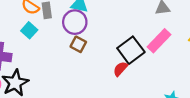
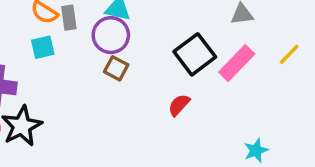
cyan square: (29, 30) -> (43, 47), turned 35
black square: (131, 50) -> (195, 54), moved

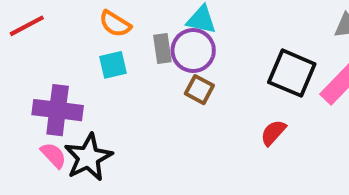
gray rectangle: (69, 18) -> (162, 48), moved
black square: (195, 54) -> (292, 73), turned -30

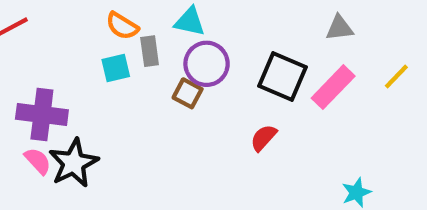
orange semicircle: (115, 24) -> (122, 26), moved
purple circle: (193, 50) -> (207, 64), moved
cyan square: (113, 65) -> (116, 68), moved

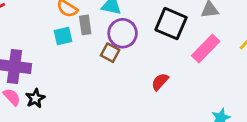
black square: (283, 76) -> (171, 24), moved
black star: (74, 163) -> (35, 98), size x0.6

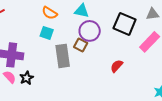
gray rectangle: (85, 25) -> (63, 56), moved, size x1.6
cyan square: (63, 36) -> (47, 33), turned 32

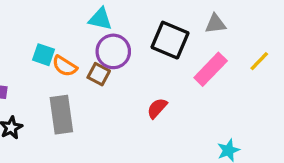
orange semicircle: (50, 13) -> (65, 66), moved
gray rectangle: (63, 56) -> (61, 115), moved

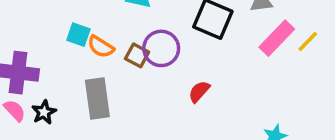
purple circle: (113, 51) -> (161, 48), moved
pink rectangle: (211, 69) -> (277, 38), moved

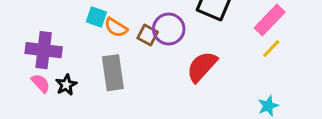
yellow line: (308, 42) -> (271, 49), moved
red semicircle: (199, 92) -> (202, 67), size x1.6

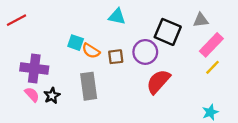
purple circle: (169, 29) -> (145, 52), moved
brown square: (148, 35) -> (116, 57), turned -35

